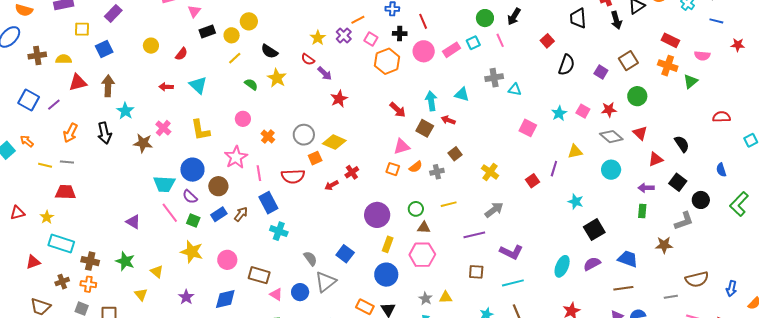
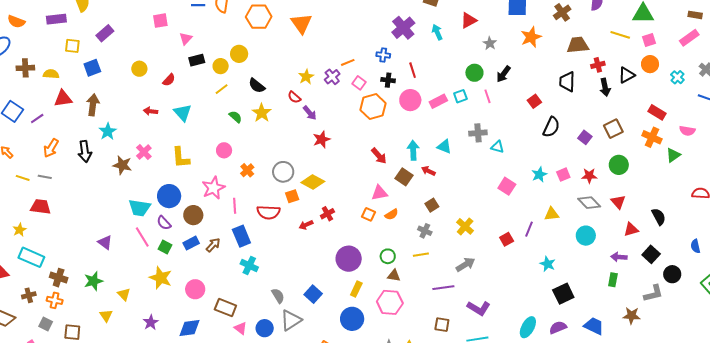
pink square: (583, 111) -> (563, 175), turned 32
gray cross: (437, 172) -> (425, 231), moved, turned 32
green star: (125, 261) -> (93, 281), turned 30

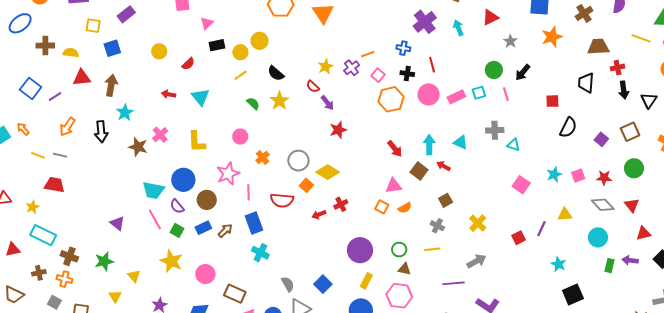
black triangle: (627, 75) -> (649, 100), moved, turned -30
red square: (534, 101) -> (552, 101), turned 32
orange square: (292, 196) -> (306, 185), turned -32
green rectangle: (613, 280) -> (610, 266), moved

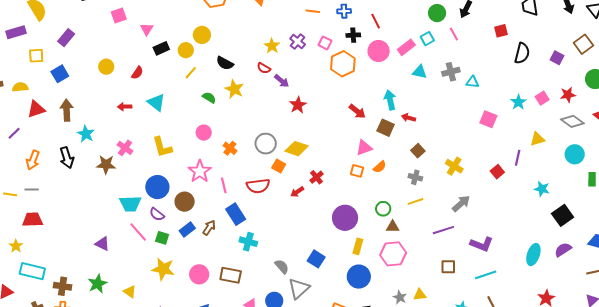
orange line: (368, 54) -> (313, 11), moved, turned 40
cyan triangle: (461, 142) -> (420, 72), moved
brown rectangle: (235, 294) -> (231, 275), moved

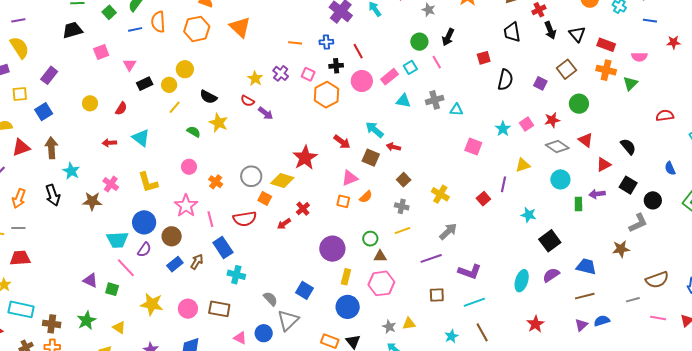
cyan arrow: (390, 100) -> (374, 130), turned -36
red star: (298, 105) -> (305, 158), moved, size x1.4
purple semicircle: (157, 214) -> (144, 250), turned -91
green square: (162, 238) -> (112, 289), moved

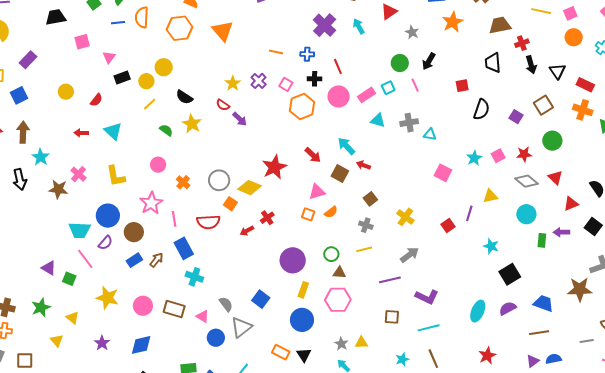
brown star: (621, 249) -> (580, 289), size x1.4
pink triangle: (240, 338) -> (203, 316), moved

